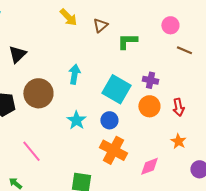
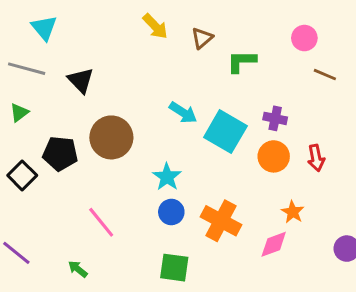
black triangle: (17, 54) -> (81, 80), turned -30
cyan arrow: (74, 74) -> (183, 113), moved, turned 114
blue circle: (109, 120) -> (171, 212), moved
orange star: (178, 141) -> (293, 212), moved

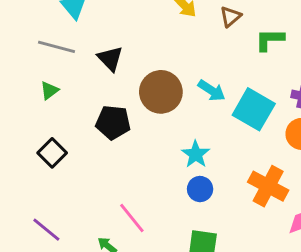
brown circle: (111, 137) -> (161, 92), moved
black pentagon: (60, 154) -> (113, 122), moved
orange cross: (221, 221) -> (268, 186), moved
pink line: (101, 222) -> (132, 218), moved

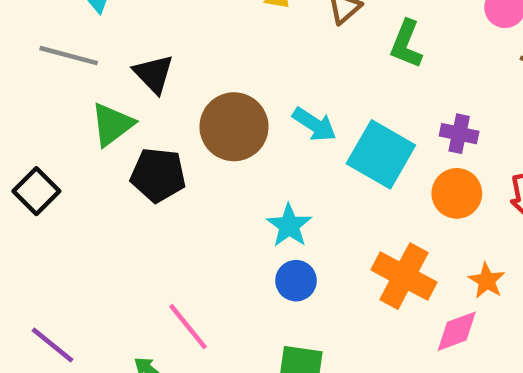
green L-shape: (270, 40) -> (406, 44), turned -68
green triangle: (49, 90) -> (112, 124), moved, size x1.5
black square: (52, 153) -> (36, 191), moved

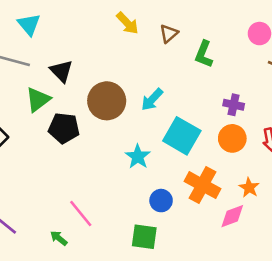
cyan arrow: (314, 124) -> (152, 100), turned 100
cyan square: (381, 154) -> (182, 136), moved
blue circle: (296, 281) -> (161, 201), moved

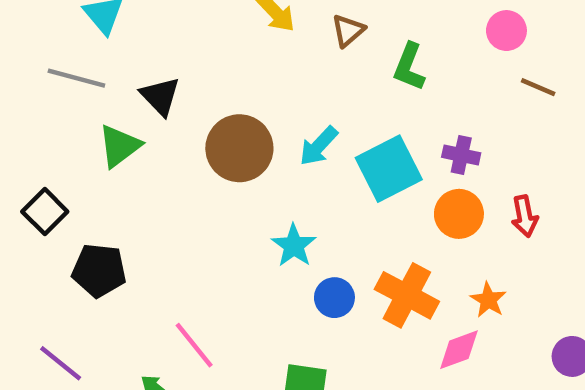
black pentagon: (64, 128) -> (99, 270), moved
cyan square: (182, 136) -> (389, 169), moved, turned 33
blue circle: (161, 201) -> (334, 298), moved

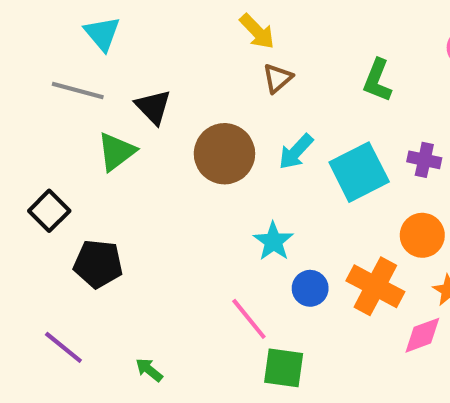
brown triangle: (348, 31) -> (278, 78), moved
orange circle: (459, 214) -> (422, 235), moved
pink line: (194, 345) -> (249, 319), moved

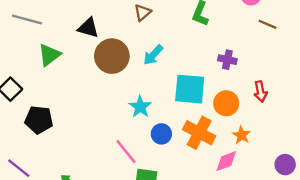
black triangle: (153, 107) -> (88, 28), moved, turned -30
cyan square: (359, 172) -> (190, 89), moved, turned 32

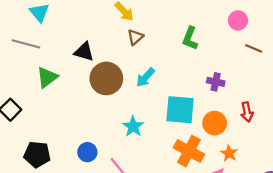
black pentagon: (39, 120) -> (37, 154), moved
blue circle: (161, 134) -> (87, 152), moved

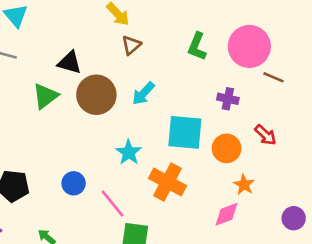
pink circle: (238, 20) -> (249, 46), moved, size x1.8
brown line: (254, 48) -> (274, 77), moved
green triangle: (47, 77) -> (45, 96), moved
red arrow: (247, 112) -> (265, 135), turned -36
orange cross: (189, 151) -> (168, 182), moved

